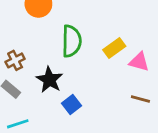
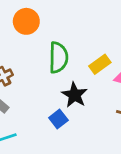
black star: (49, 80) -> (74, 95), moved

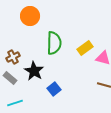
black star: (74, 95) -> (34, 71), moved

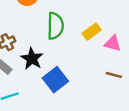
blue square: (54, 89) -> (55, 80), size x1.5

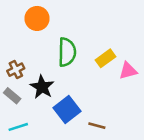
pink triangle: (113, 43) -> (128, 71), turned -30
brown line: (114, 75) -> (97, 126), moved

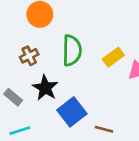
brown cross: (16, 70) -> (29, 56), moved

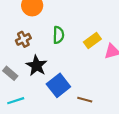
green semicircle: (72, 50) -> (58, 35), size x0.7

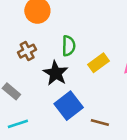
yellow rectangle: (92, 40) -> (99, 63), moved
black star: (37, 66) -> (56, 73), moved

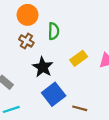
green semicircle: (69, 46) -> (54, 31), moved
brown cross: (27, 51) -> (26, 41), moved, turned -32

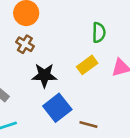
green semicircle: (54, 31) -> (99, 33), moved
black star: (43, 67) -> (44, 75), turned -30

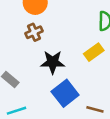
brown cross: (25, 44) -> (34, 32), turned 35

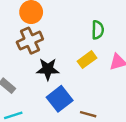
brown cross: (34, 32) -> (30, 41), size x1.5

